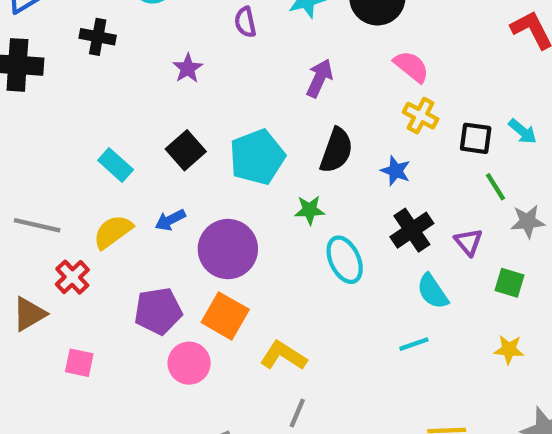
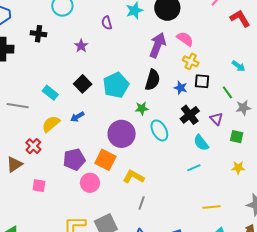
purple arrow: (319, 78) -> (158, 45), moved, size x1.4
black square: (476, 138) -> (202, 81), moved
gray line: (37, 225) -> (18, 106), moved
purple circle: (228, 249) -> (122, 134), moved

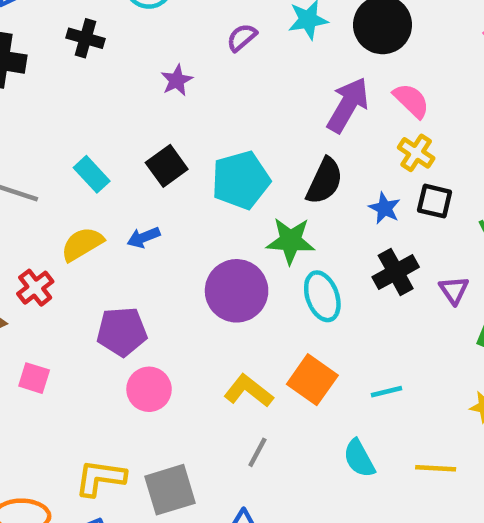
purple semicircle: (107, 23) -> (242, 37), turned 56
green star: (142, 108) -> (291, 241), size x1.5
cyan semicircle: (201, 143) -> (359, 458), moved
orange square: (105, 160) -> (312, 380), moved
yellow line: (212, 207) -> (436, 468), moved

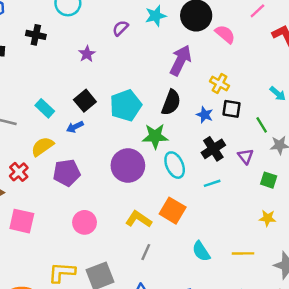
pink semicircle: (411, 101) -> (225, 34), moved
blue arrow: (144, 237) -> (75, 127), moved
purple pentagon: (122, 332) -> (67, 173), moved
pink square: (34, 378) -> (22, 221), size x1.5
cyan line: (387, 392) -> (212, 183), moved

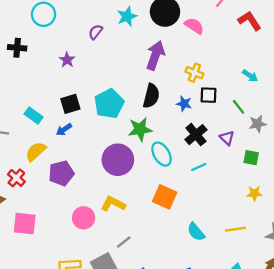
black square: (85, 101) -> (70, 104), turned 30
yellow L-shape: (138, 219) -> (113, 204), moved
gray line: (146, 252) -> (124, 242), moved, turned 35

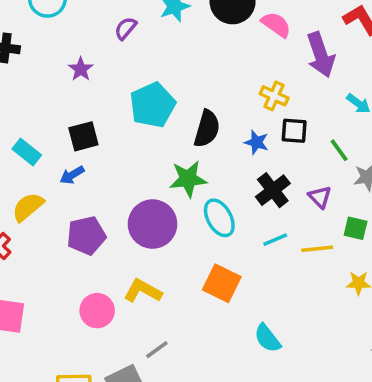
purple arrow: (155, 55) -> (321, 55), moved, turned 140
cyan pentagon: (109, 104) -> (153, 105), moved
purple pentagon: (61, 173) -> (86, 235), moved
yellow line: (235, 229) -> (317, 249), moved

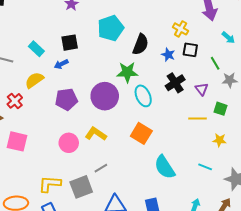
cyan line: (275, 240) -> (205, 167), moved, turned 40
cyan semicircle: (267, 338) -> (165, 167), size x1.4

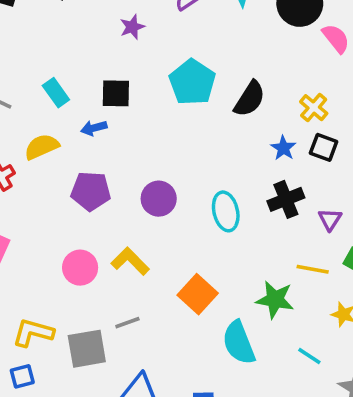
cyan pentagon: (111, 28) -> (192, 82), turned -30
black semicircle: (141, 44) -> (250, 99), moved
green star: (127, 72) -> (275, 300), moved
purple circle: (105, 96) -> (159, 199), size x0.7
orange square: (141, 133) -> (198, 294), moved

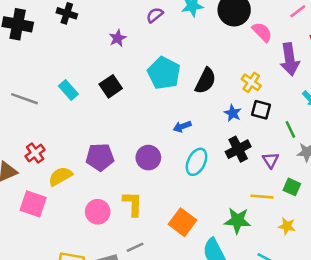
black square: (116, 93) -> (111, 86), turned -30
blue arrow: (94, 128) -> (182, 126), moved
yellow semicircle: (42, 147) -> (60, 176), moved
cyan ellipse: (226, 211) -> (197, 162), turned 44
yellow L-shape: (130, 261) -> (133, 204), turned 52

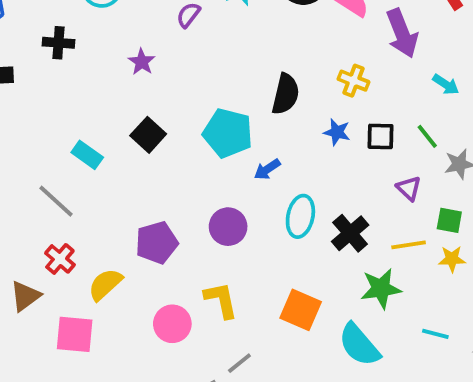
cyan pentagon: (164, 73) -> (228, 133), moved
gray line: (24, 99) -> (56, 201), moved, turned 36
black square: (261, 110) -> (381, 136), moved
black cross: (238, 149) -> (350, 233), moved
yellow star: (287, 226) -> (452, 259), moved

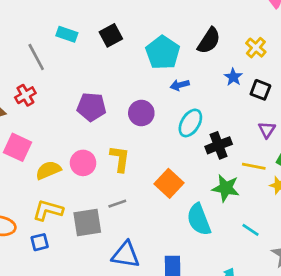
cyan rectangle: (87, 155) -> (67, 34), turned -36
yellow semicircle: (105, 284) -> (48, 170), moved

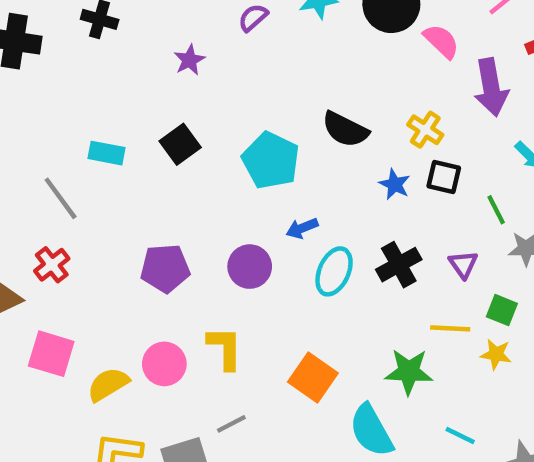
black semicircle: (209, 41) -> (345, 129), turned 92
blue arrow: (180, 85) -> (302, 228), moved
black square: (260, 90) -> (444, 177), moved
black cross: (219, 145) -> (399, 265), moved

